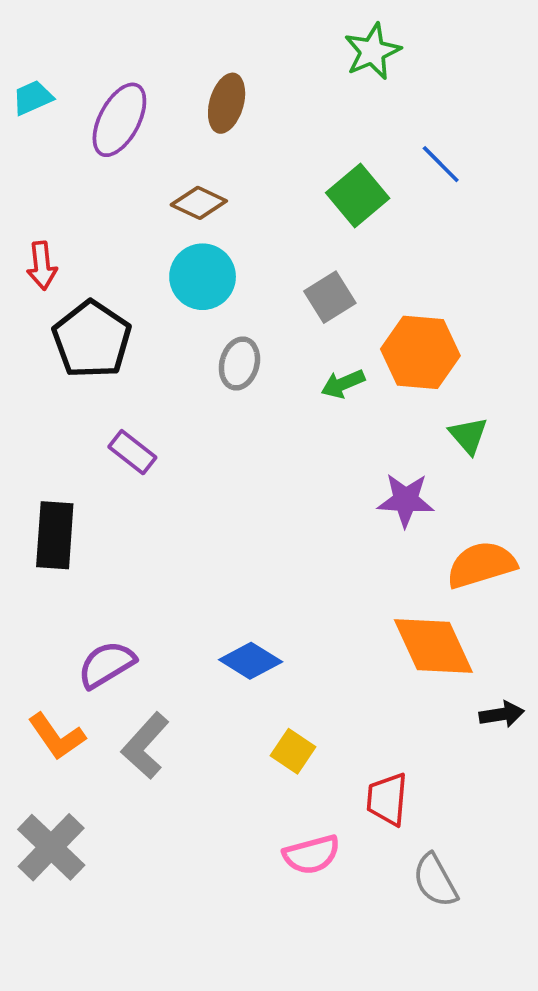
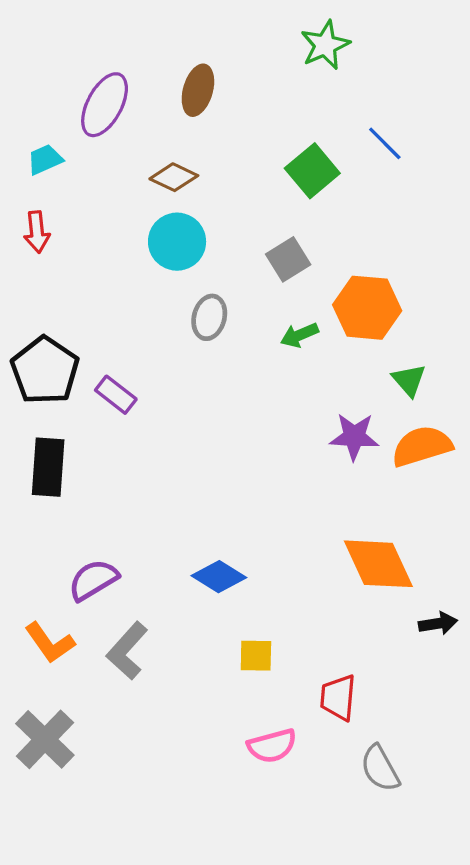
cyan trapezoid: (33, 98) -> (45, 159), moved
black pentagon: (92, 339) -> (45, 370), moved
orange semicircle: (481, 565) -> (422, 446), moved
yellow square: (293, 751) -> (256, 656), turned -33

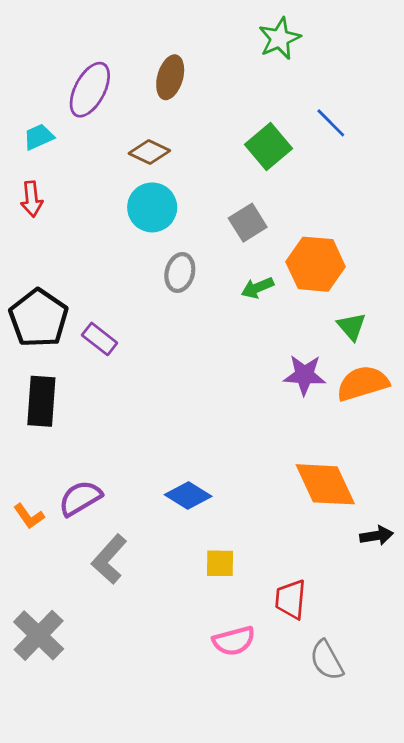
orange L-shape: (50, 643) -> (29, 516), moved, size x0.7

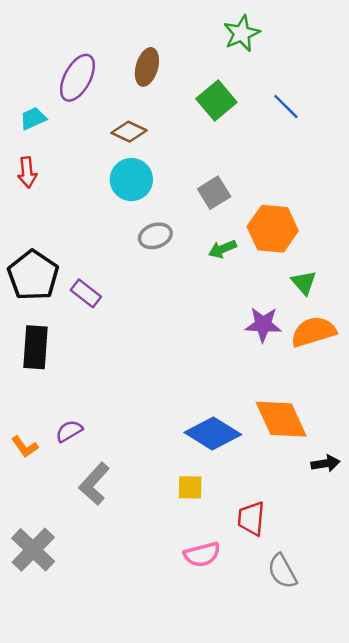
green square: (268, 146) -> (216, 100), moved
gray ellipse: (180, 272) -> (155, 236), turned 56
blue diamond: (188, 495) -> (213, 434), moved, size x1.4
purple semicircle: (80, 498) -> (69, 431), size x0.7

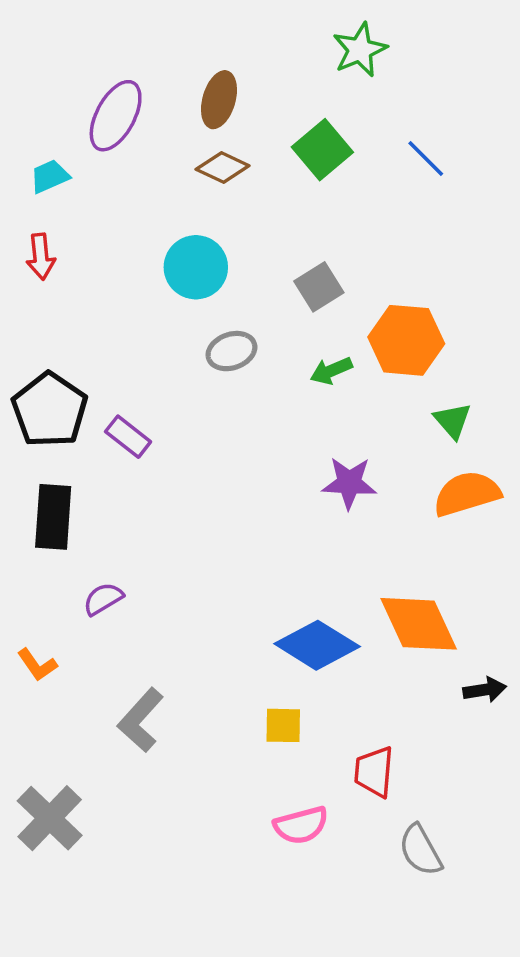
brown diamond: (129, 132) -> (223, 167), moved
purple star: (263, 324) -> (349, 483), moved
purple semicircle: (69, 431) -> (103, 599), moved

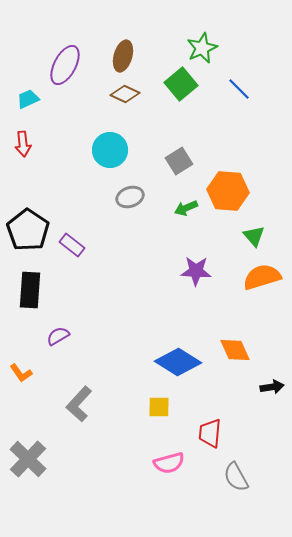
green star: (360, 50) -> (202, 48), moved
orange diamond: (419, 624) -> (235, 350), size x0.7

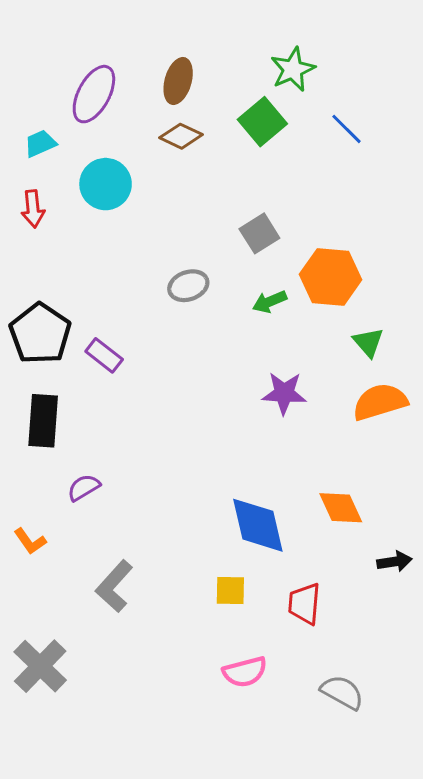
cyan circle: (110, 150) -> (106, 184), moved
blue diamond: (178, 362) -> (258, 525), turned 45
red trapezoid: (210, 433) -> (304, 604), moved
gray semicircle: (236, 477) -> (342, 692), turned 148

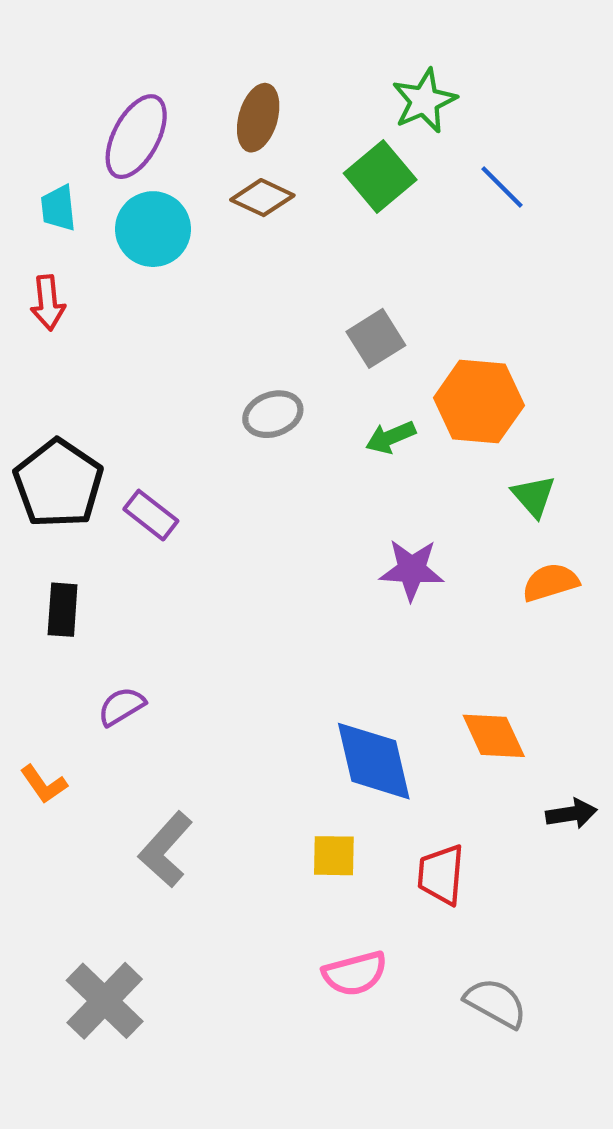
cyan trapezoid: (40, 143) -> (58, 208), turned -72
cyan circle: (106, 184) -> (153, 229), moved
orange semicircle: (380, 402) -> (550, 582), size x0.7
black rectangle: (43, 421) -> (63, 610), size x0.7
gray cross: (40, 666) -> (105, 1001), moved

